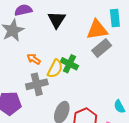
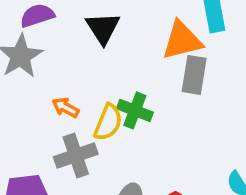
gray rectangle: (102, 48) -> (194, 75), turned -36

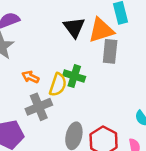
black triangle: (103, 28) -> (74, 27), moved

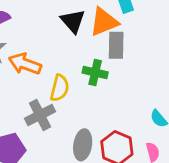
green cross: (74, 76) -> (95, 73), moved
orange arrow: (30, 77) -> (25, 64), moved, size x1.6

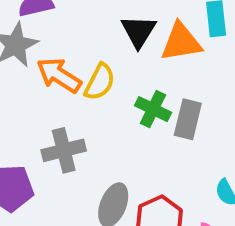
gray rectangle: (116, 45) -> (188, 119), moved
yellow semicircle: (60, 88) -> (100, 82), moved

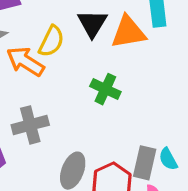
yellow semicircle: (100, 82) -> (51, 41), moved
gray rectangle: (188, 119) -> (145, 163), moved

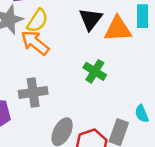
yellow semicircle: (51, 41) -> (37, 21), moved
cyan semicircle: (168, 159) -> (142, 114), moved

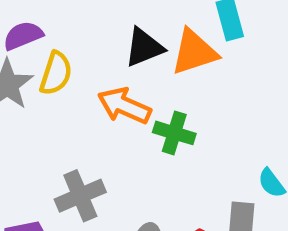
black triangle: (91, 19) -> (144, 47), turned 45
orange arrow: (35, 43) -> (124, 106), moved

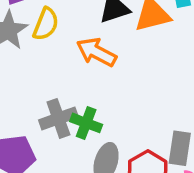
green cross: (174, 133) -> (86, 123), moved

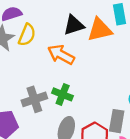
green cross: (86, 123) -> (63, 94), moved

